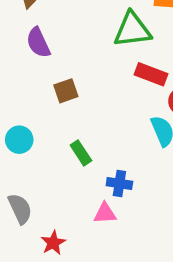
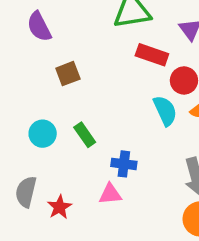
cyan circle: (19, 140) -> (43, 134), moved
gray semicircle: (20, 209) -> (26, 192), turned -140
red star: (53, 243) -> (60, 207), moved

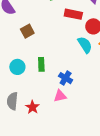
green rectangle: (85, 135) -> (41, 64), turned 40
blue cross: (124, 164) -> (66, 78), turned 32

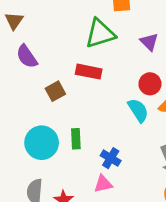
red rectangle: (73, 14) -> (89, 72), moved
cyan circle: (17, 67) -> (42, 143), size x1.5

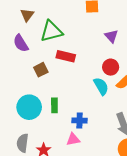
brown triangle: (14, 21) -> (27, 15), moved
green triangle: (100, 34) -> (51, 31), moved
blue cross: (111, 158) -> (80, 121), turned -32

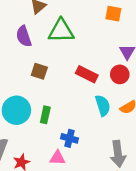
red rectangle: (66, 56) -> (87, 74), moved
red circle: (111, 67) -> (120, 74), moved
brown square: (41, 70) -> (39, 71), turned 32

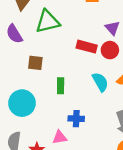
red rectangle: (87, 74) -> (87, 47), moved
green rectangle: (45, 115) -> (61, 86), moved
pink triangle: (57, 158) -> (60, 137), moved

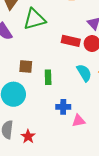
brown square: (35, 63) -> (26, 66), moved
pink triangle: (60, 137) -> (79, 121), moved

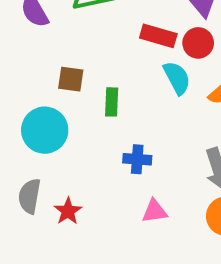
cyan semicircle: (84, 73) -> (177, 78), moved
pink triangle: (79, 121) -> (155, 211), moved

